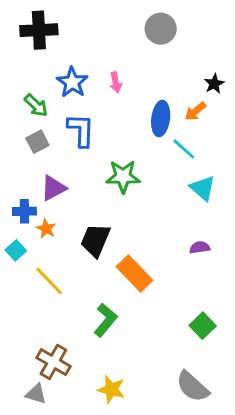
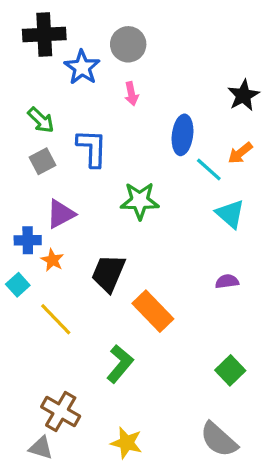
gray circle: (161, 29) -> (128, 44), moved
blue star: (72, 82) -> (82, 67), moved
black star: (214, 84) -> (243, 95), size x1.4
orange arrow: (195, 111) -> (240, 153), moved

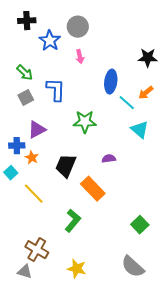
black cross: (44, 34) -> (27, 21), size x0.7
black star: (243, 95) -> (148, 58), turned 30
purple semicircle: (227, 281) -> (109, 159), moved

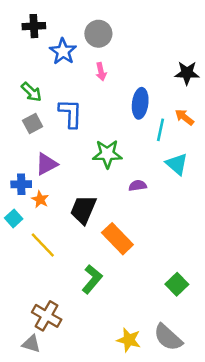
orange arrow: (146, 93) -> (184, 117), turned 77
cyan line: (127, 103) -> (160, 130), turned 60
purple semicircle: (109, 159) -> (138, 186), moved
yellow star: (77, 269) -> (129, 340), moved

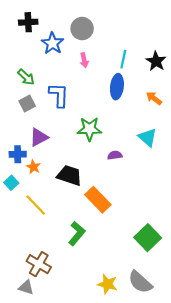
black star: (187, 73) -> (156, 61), turned 30
cyan line: (160, 130) -> (123, 59), moved
black trapezoid: (83, 210) -> (69, 175), turned 85
green square: (177, 284) -> (148, 238), size x1.4

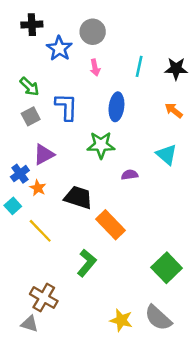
black star: (156, 61) -> (176, 69), turned -30
blue ellipse: (117, 87) -> (116, 107), moved
blue cross: (18, 154) -> (20, 174), turned -35

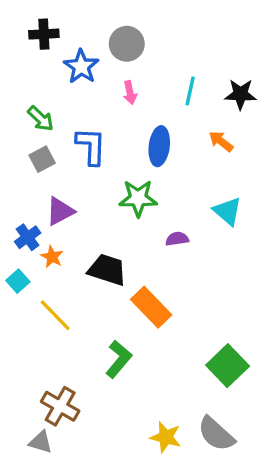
orange arrow: (174, 110) -> (221, 141), moved

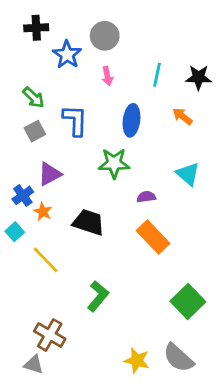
orange rectangle: (151, 307) -> (153, 237), moved

